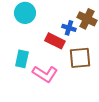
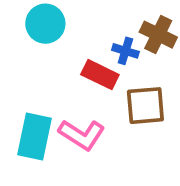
cyan rectangle: (22, 59) -> (34, 136), moved, size x1.4

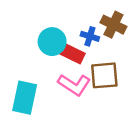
cyan circle: (45, 24) -> (52, 42), moved
pink L-shape: (82, 135) -> (74, 85), moved

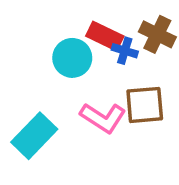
red rectangle: (72, 53) -> (105, 36), moved
cyan rectangle: (25, 98) -> (34, 136), turned 32

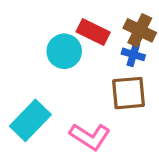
blue cross: (125, 51) -> (133, 54), moved
pink L-shape: (103, 118) -> (90, 136), moved

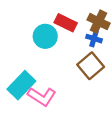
brown square: (129, 93) -> (91, 66), turned -35
pink L-shape: (90, 136) -> (42, 96), moved

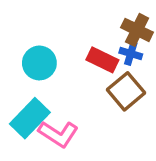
red rectangle: (66, 23) -> (102, 60), moved
cyan circle: (45, 36) -> (39, 63), moved

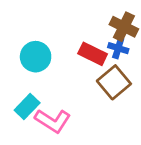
cyan rectangle: (30, 118) -> (27, 107), size x0.7

